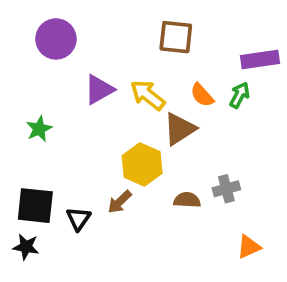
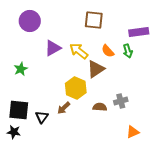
green arrow: (239, 95) -> (128, 51), turned 136

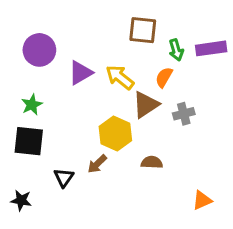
purple circle: (30, 21) -> (39, 50), moved
orange semicircle: (108, 51) -> (164, 77), turned 72
green arrow: (128, 51) -> (176, 50), moved
gray cross: (121, 101) -> (184, 114), moved
black square: (19, 110) -> (29, 141), moved

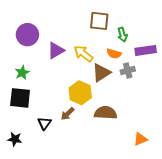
purple rectangle: (211, 48) -> (146, 50), moved
orange semicircle: (164, 77) -> (114, 54), turned -104
gray cross: (184, 114) -> (128, 71), moved
brown semicircle: (152, 162) -> (106, 113), size x1.5

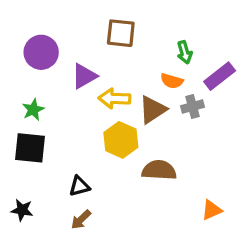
brown square: (99, 21) -> (121, 33), moved
purple rectangle: (146, 50) -> (220, 76), turned -30
yellow arrow: (83, 54) -> (114, 98), moved, turned -36
brown arrow: (68, 114) -> (81, 220), moved
black triangle: (44, 123) -> (79, 186), moved, turned 40

